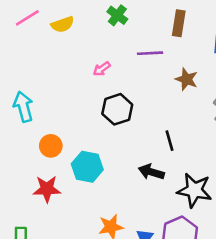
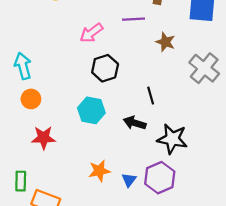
pink arrow: (102, 69) -> (91, 33), size x1.5
orange circle: (51, 146) -> (31, 99), moved
cyan hexagon: (87, 167) -> (91, 110), moved

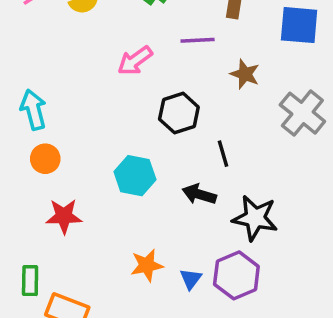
black hexagon: (105, 68) -> (179, 113), moved

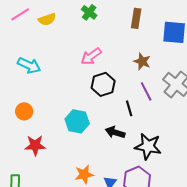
purple line: (198, 40) -> (146, 91), moved, turned 66
pink arrow: (135, 61) -> (91, 56), moved
cyan arrow: (33, 110) -> (29, 65), moved, turned 130

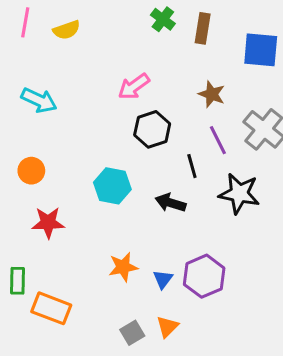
green cross: (89, 12) -> (163, 19), moved
pink line: (20, 14) -> (25, 22), turned -48
black star: (148, 146) -> (239, 194), moved

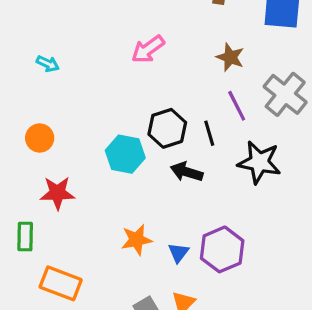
cyan arrow: (39, 100) -> (48, 64), size x0.6
black hexagon: (152, 129) -> (167, 128), moved
green rectangle: (18, 281) -> (25, 237), moved

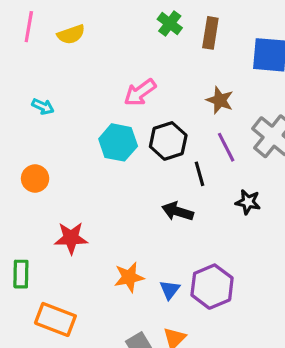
black hexagon: (167, 128) -> (168, 141), moved
cyan hexagon: (125, 154) -> (118, 142), moved
black star: (259, 162) -> (248, 202), size x0.6
red star: (57, 193) -> (71, 238), moved

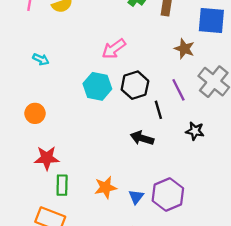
brown star: (220, 100) -> (184, 49), moved
red star: (71, 238) -> (47, 158), moved
green rectangle: (21, 274) -> (62, 185), moved

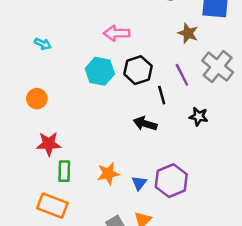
pink arrow: (114, 49) -> (117, 33), turned 35

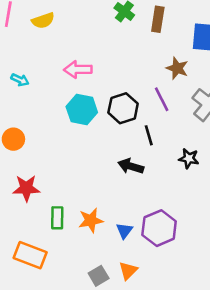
pink arrow: (117, 33) -> (78, 70), moved
purple line: (182, 75) -> (162, 99), moved
green rectangle: (64, 171) -> (57, 218), moved

